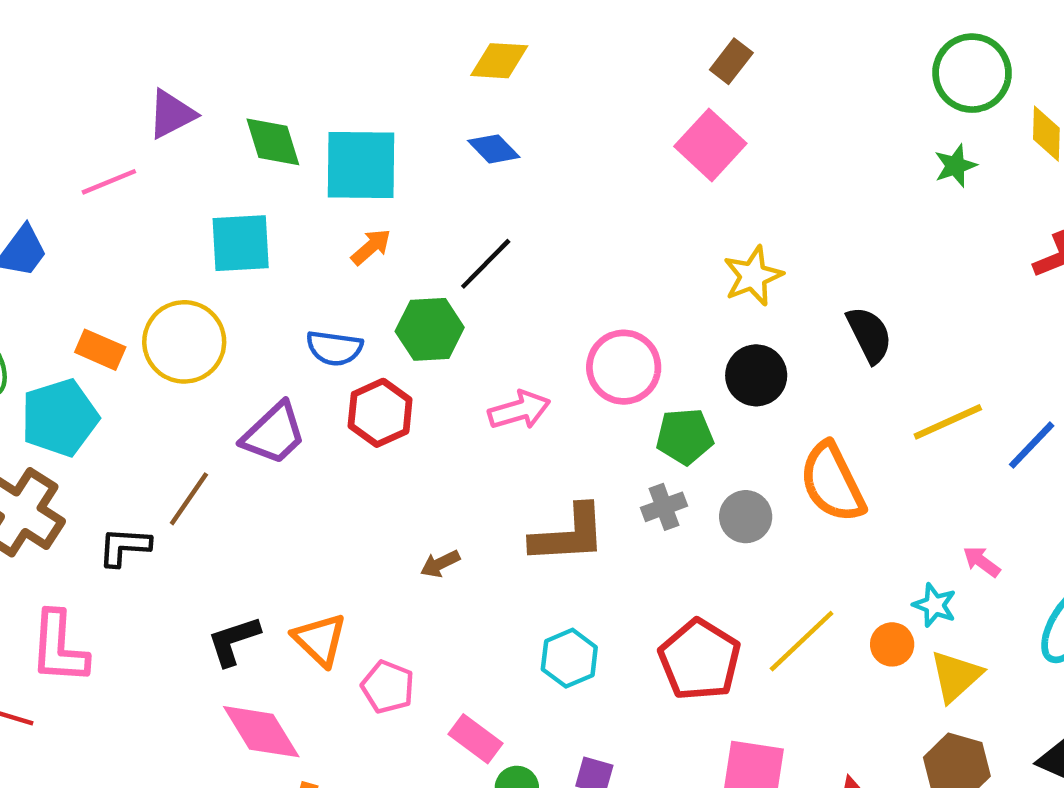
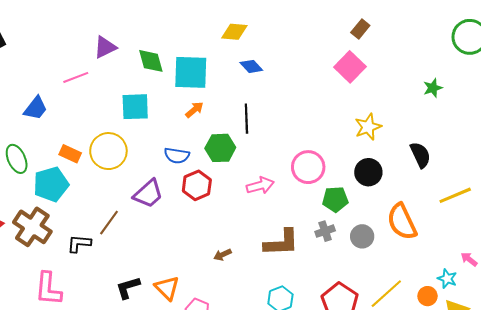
yellow diamond: (499, 61) -> (234, 32), moved
green star: (955, 166) -> (433, 88), moved
black line: (486, 264) -> (246, 119), turned -48

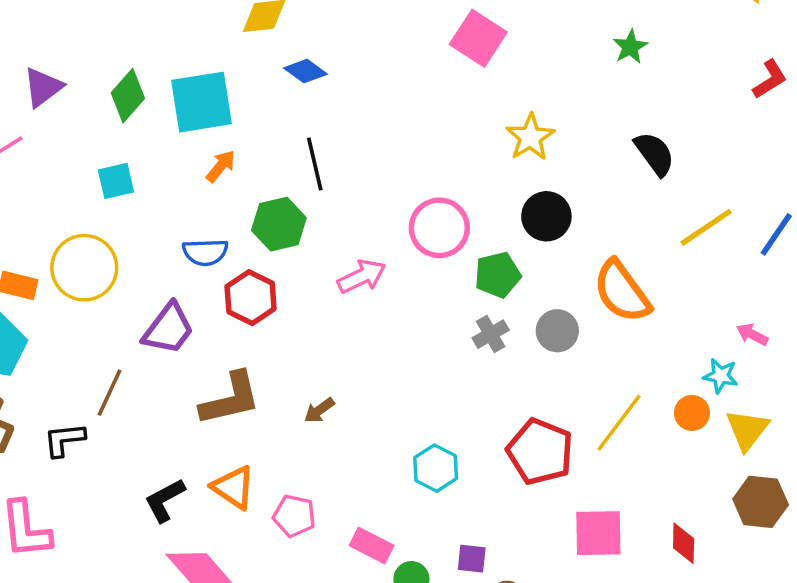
green diamond: (151, 61) -> (128, 96), turned 68
cyan square: (135, 107) -> (116, 181), size x0.7
black semicircle: (420, 155) -> (655, 154), moved
brown L-shape: (281, 243) -> (230, 399), moved

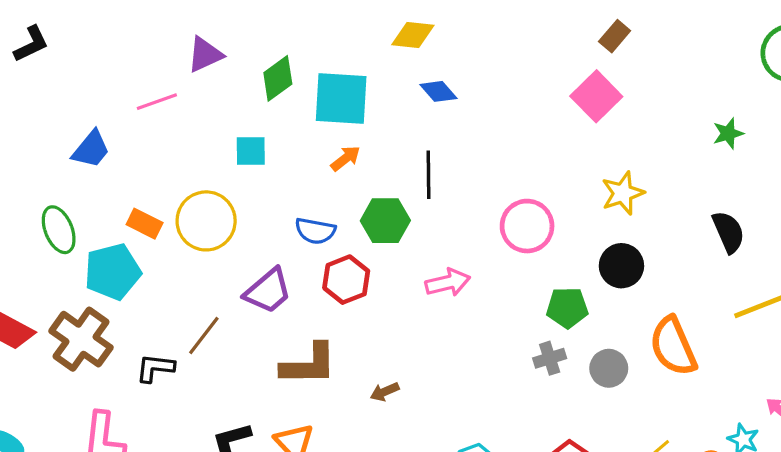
pink circle: (439, 228) -> (527, 226), moved

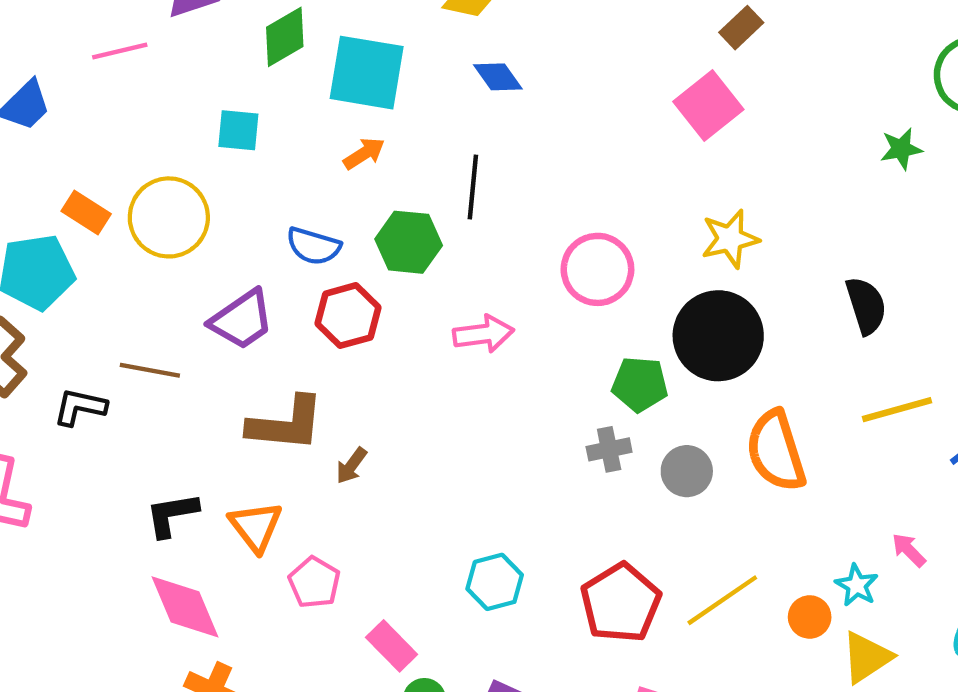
green star: (728, 133) -> (901, 149), moved
black circle: (621, 266) -> (718, 336), size x1.5
brown line: (204, 335) -> (150, 370), turned 57
brown arrow: (385, 392) -> (351, 466), moved, turned -36

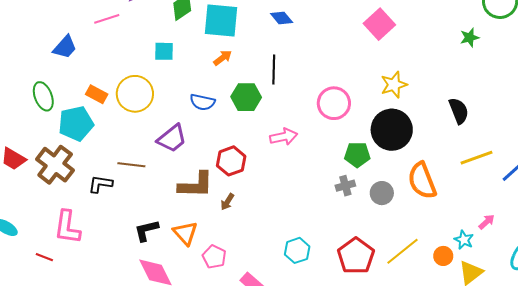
red hexagon: (348, 316) -> (231, 161), moved
pink arrow: (909, 550) -> (487, 222), turned 96

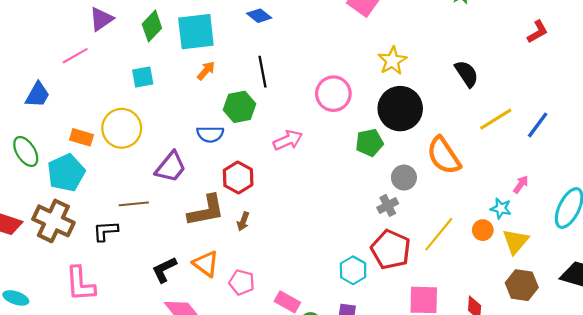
blue semicircle: (202, 102) -> (210, 134), moved
gray cross: (345, 186) -> (388, 205), moved
cyan hexagon: (297, 250) -> (353, 270), moved

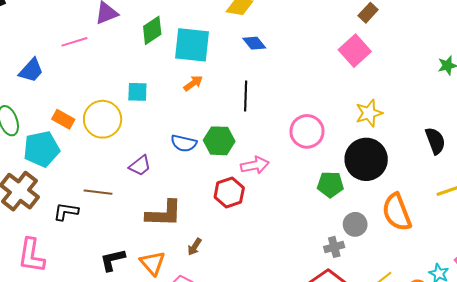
cyan square: (143, 77) -> (137, 92), moved
green hexagon: (240, 107) -> (219, 141), moved
purple trapezoid: (171, 167) -> (140, 166), size x0.7
red hexagon: (238, 178) -> (229, 193), moved
brown arrow: (243, 221) -> (195, 247), moved

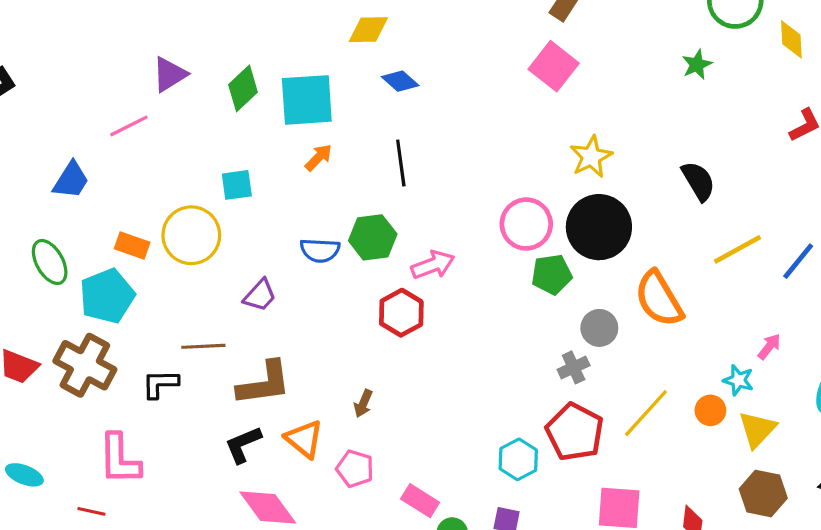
pink circle: (307, 131) -> (526, 224), moved
brown L-shape: (164, 214) -> (264, 383), moved

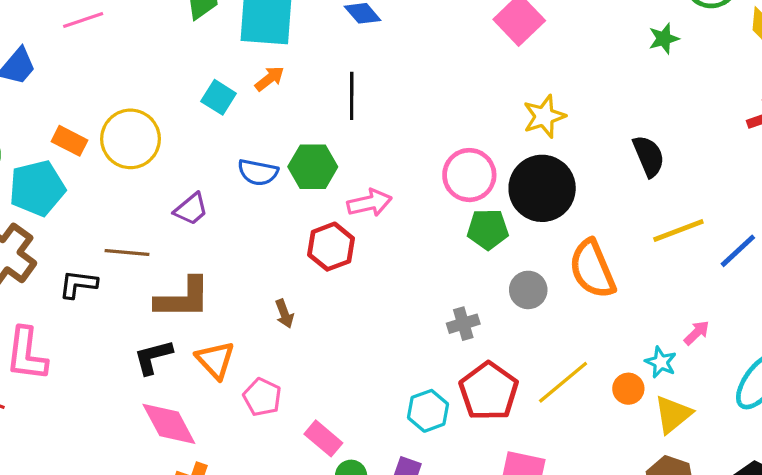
cyan square: (237, 185) -> (219, 97), moved, turned 32
gray cross: (574, 367) -> (463, 324), moved
brown arrow: (363, 403) -> (284, 314), moved, turned -52

